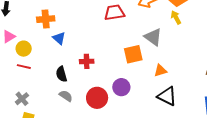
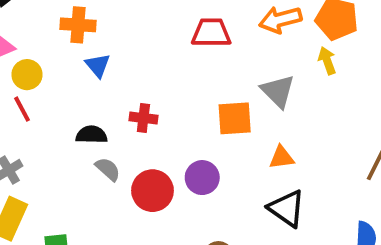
red line: (24, 67) -> (22, 109), turned 40
black semicircle: (61, 74) -> (91, 135), turned 98
gray semicircle: (66, 96) -> (108, 169), moved

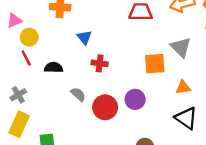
blue triangle: (98, 65) -> (84, 37), moved
black semicircle: (91, 135) -> (54, 67), moved

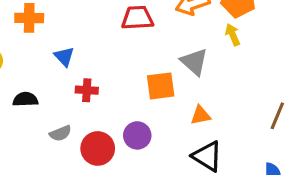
gray semicircle: (78, 94) -> (60, 133), turned 119

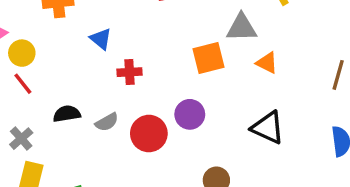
gray triangle: (194, 62) -> (242, 28), turned -36
black semicircle: (25, 99) -> (67, 114), moved
orange triangle: (201, 115) -> (267, 63), moved, turned 45

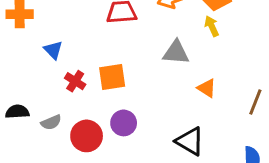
orange square: (208, 58) -> (112, 77), moved
orange triangle: (267, 63) -> (207, 88), moved
red cross: (129, 72) -> (75, 81), turned 30

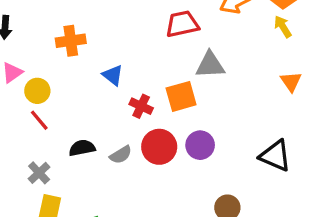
gray triangle: (176, 52) -> (210, 65), moved
orange triangle: (207, 88) -> (291, 82), moved, turned 30
red circle: (87, 136) -> (159, 147), moved

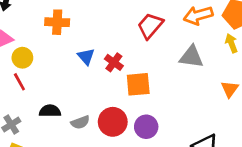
red trapezoid: (182, 24) -> (150, 26), turned -48
gray triangle: (210, 65) -> (191, 57), moved
red cross: (141, 106) -> (114, 62), moved

